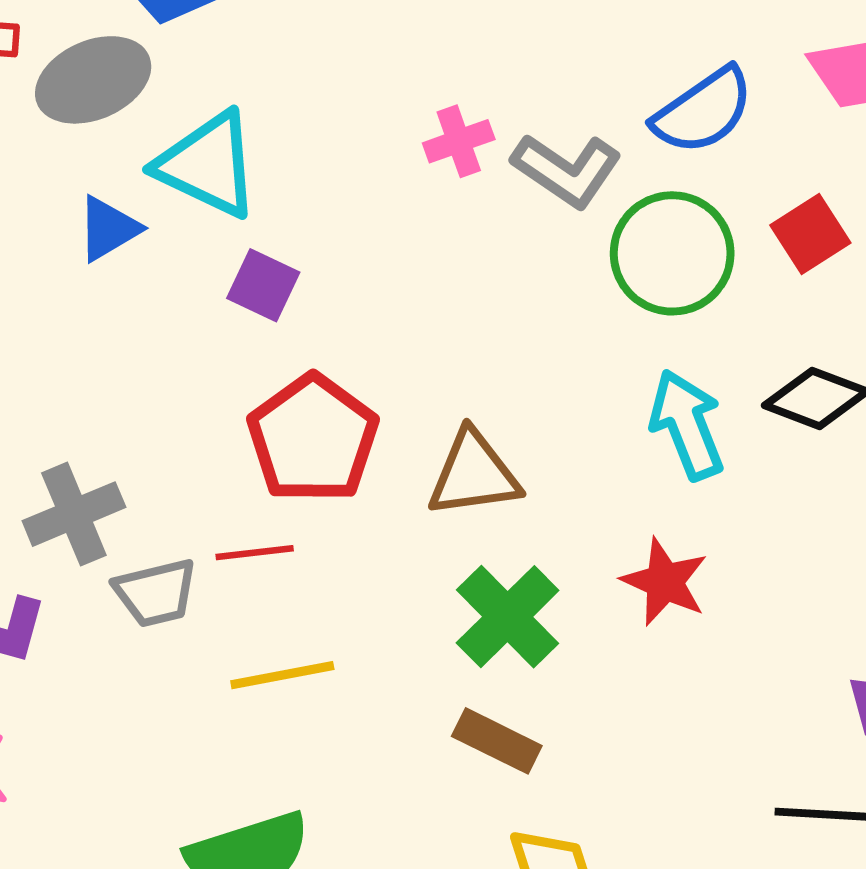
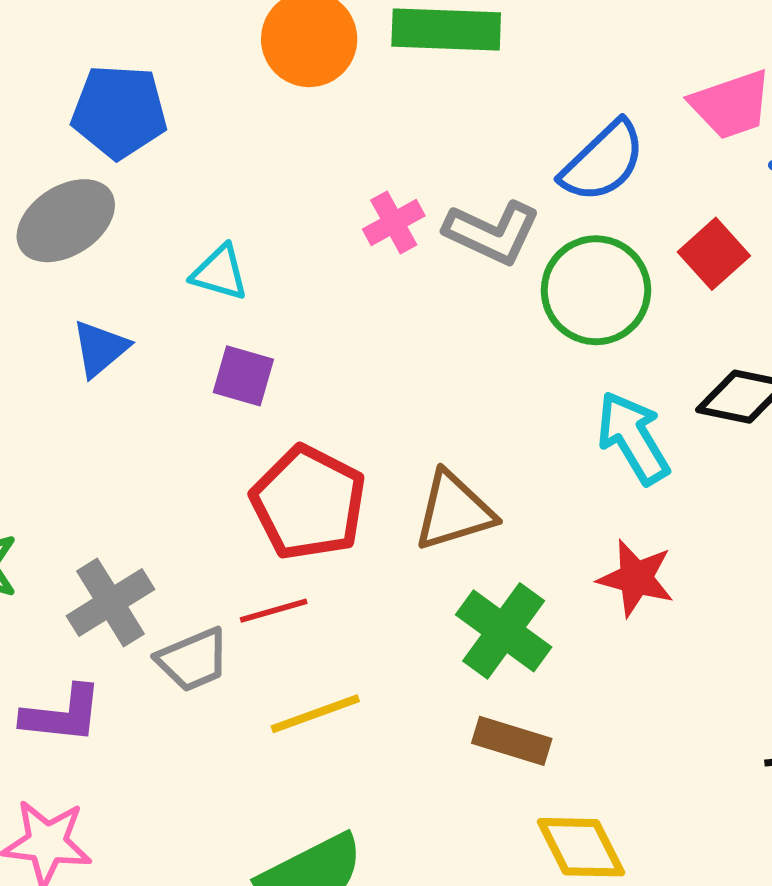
cyan triangle: (208, 165) -> (220, 273), moved, size x0.6

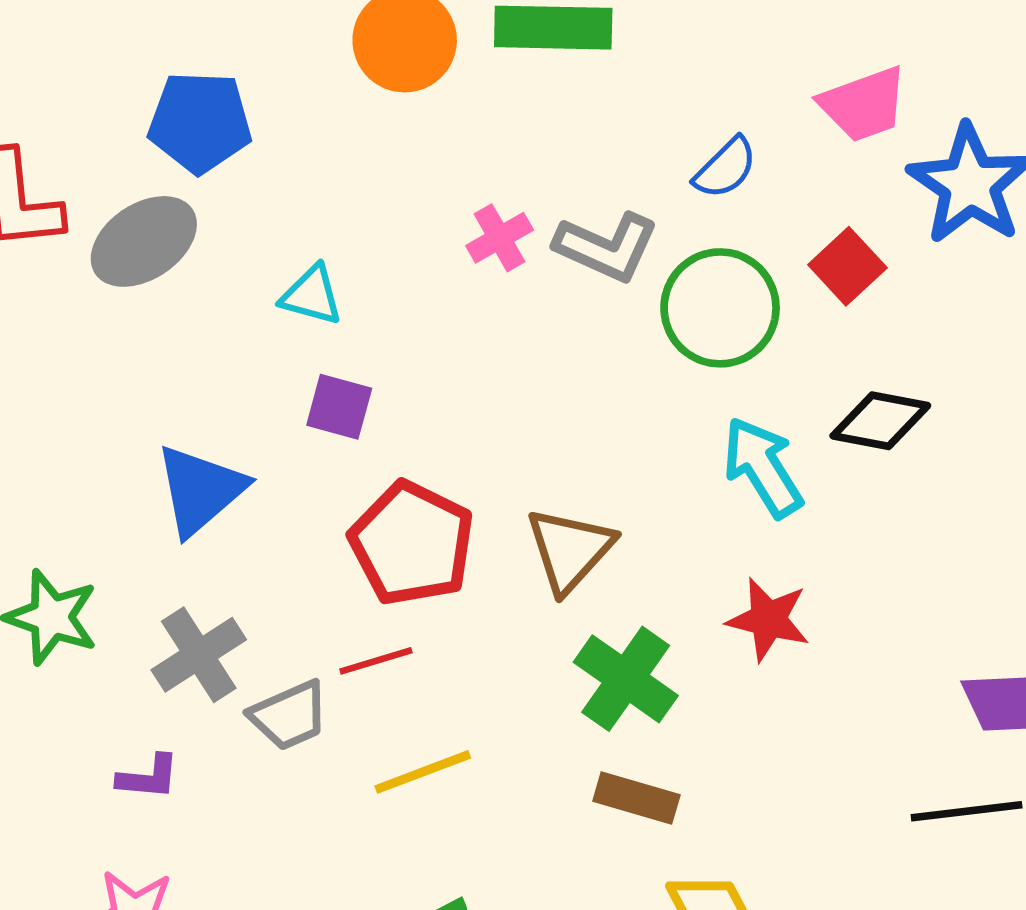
blue semicircle: (603, 162) -> (725, 168), size x0.7
blue triangle: (100, 348) -> (200, 490), moved, size x1.5
brown triangle: (454, 511) -> (570, 550), turned -30
purple L-shape: (62, 715) -> (148, 777), size x0.7

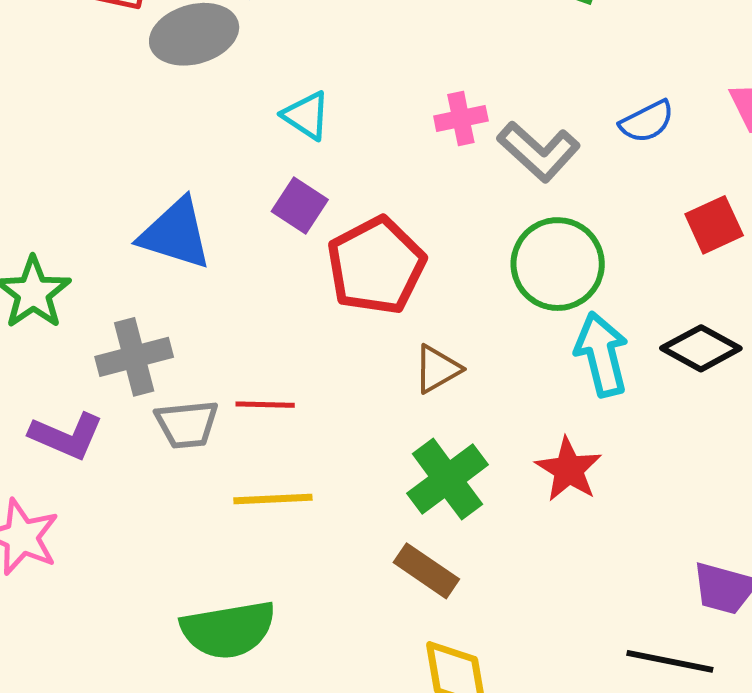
green circle: (720, 308) -> (558, 264), moved
blue triangle: (200, 490) -> (176, 234), turned 40
red pentagon: (412, 543) -> (376, 266), moved
brown triangle: (570, 550) -> (437, 369), size x0.7
purple L-shape: (148, 777) -> (66, 436), size x1.4

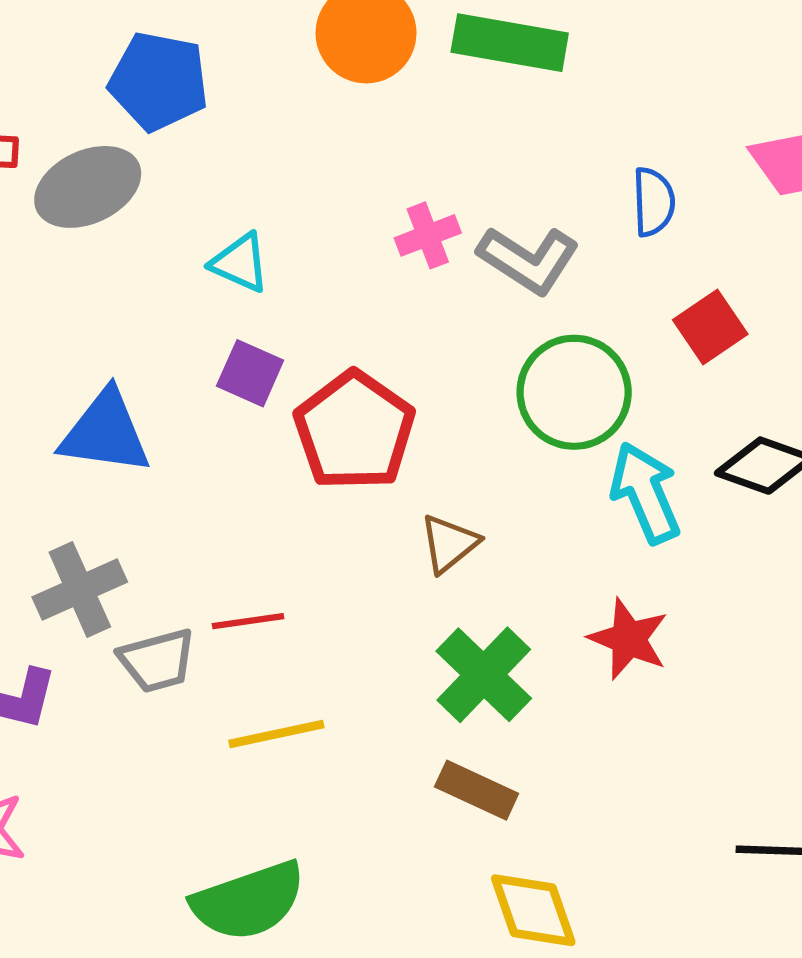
blue semicircle: (647, 122) -> (654, 202), turned -56
red square: (714, 225) -> (710, 327), moved

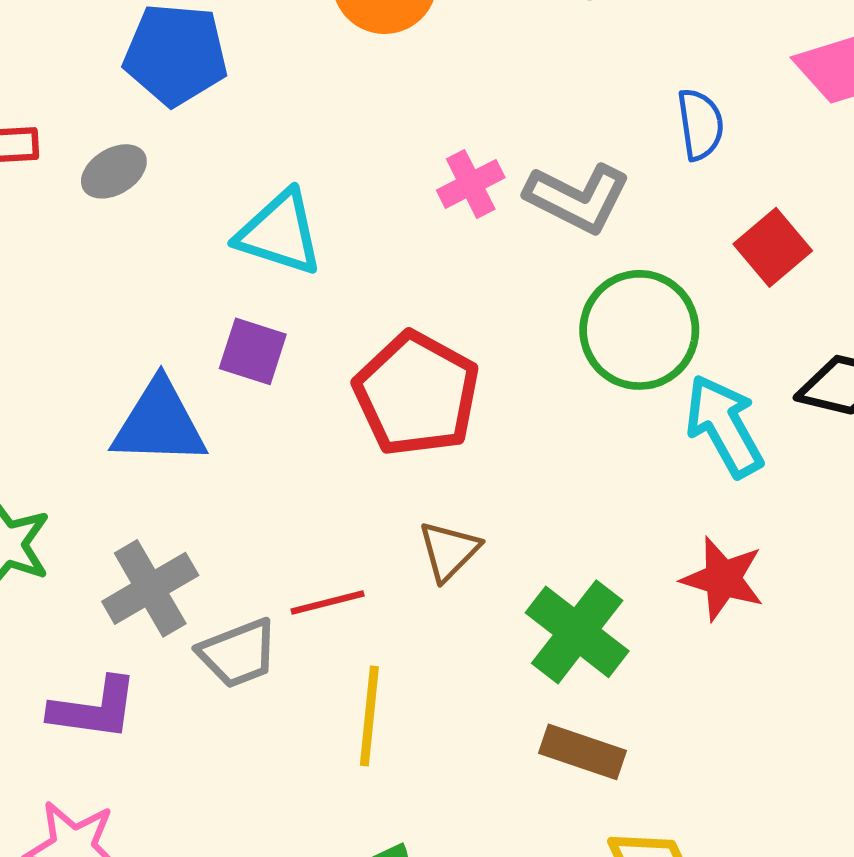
gray ellipse: (88, 187) -> (114, 171), size x0.6
cyan triangle: (240, 263) -> (280, 233), size x1.4
purple square: (250, 373) -> (253, 351), moved
brown triangle: (449, 543) -> (449, 551), moved
yellow line: (276, 734) -> (369, 716), turned -66

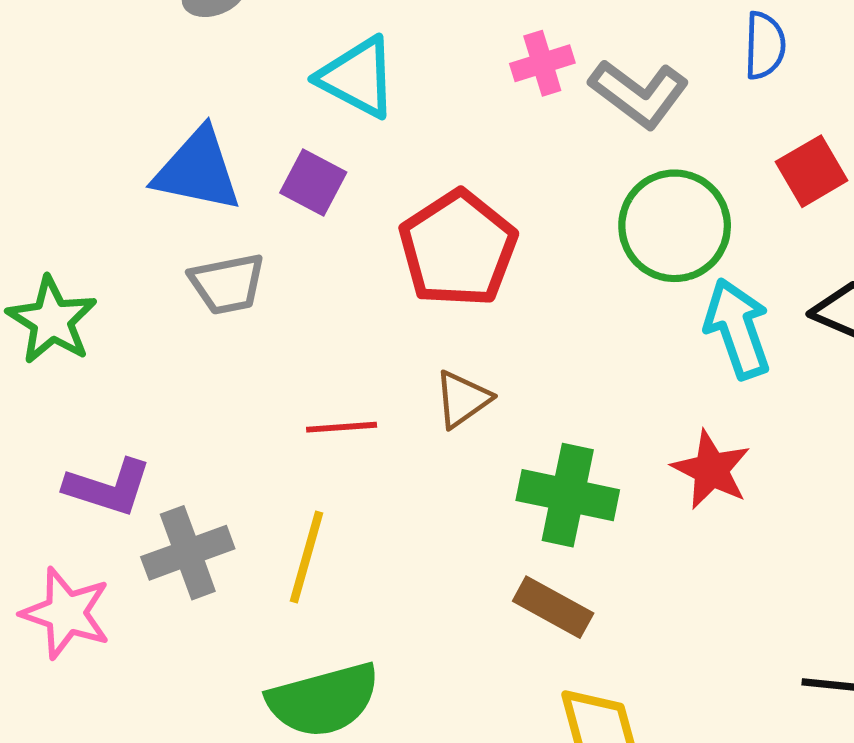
blue triangle: (159, 423) -> (198, 170), moved
gray cross: (150, 588) -> (188, 553), moved
green cross: (577, 632) -> (568, 495), turned -36
gray trapezoid: (238, 653) -> (227, 284), moved
yellow line: (369, 716) -> (306, 557), moved

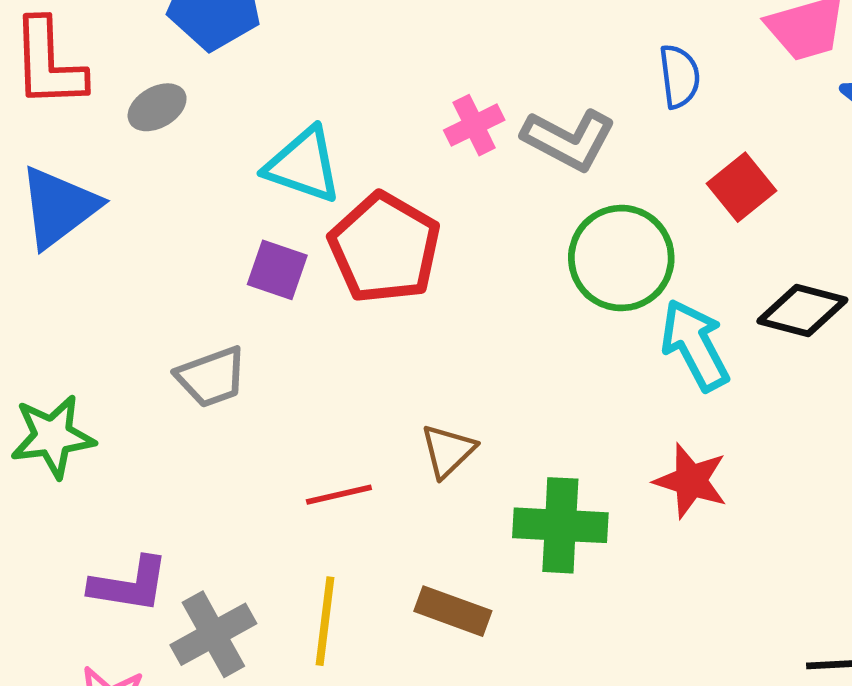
blue triangle: (198, 170) -> (59, 207), moved, turned -40
red pentagon: (458, 249) -> (385, 248), moved
green star: (52, 320) -> (53, 436), turned -30
brown rectangle: (553, 607) -> (453, 611), moved

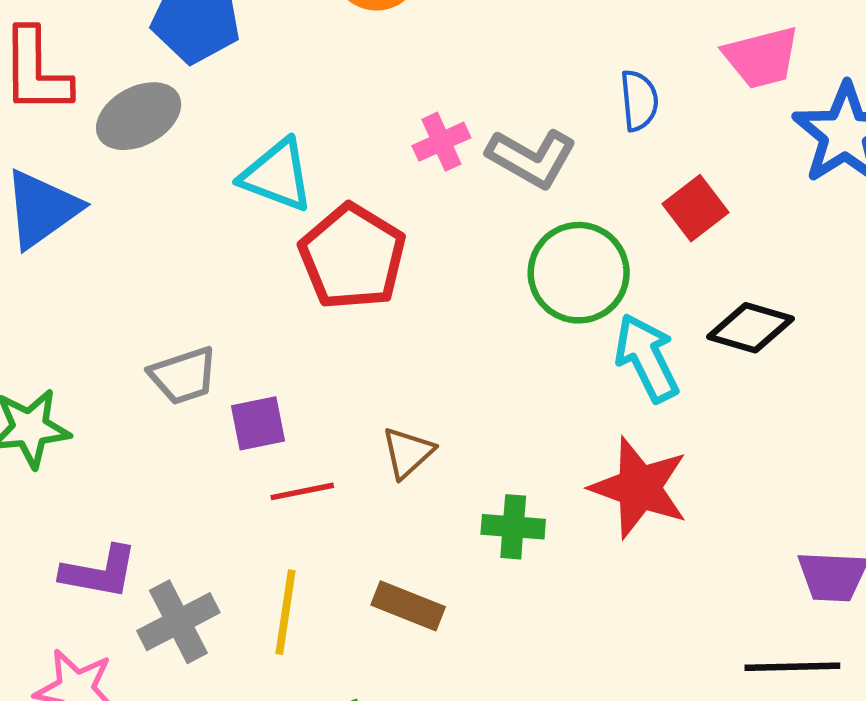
gray ellipse: (157, 107) -> (139, 116), size x1.5
purple square: (277, 270) -> (258, 423), moved, turned -32
red star: (691, 481) -> (639, 488), size x1.4
green cross: (560, 525) -> (513, 527), size x0.7

